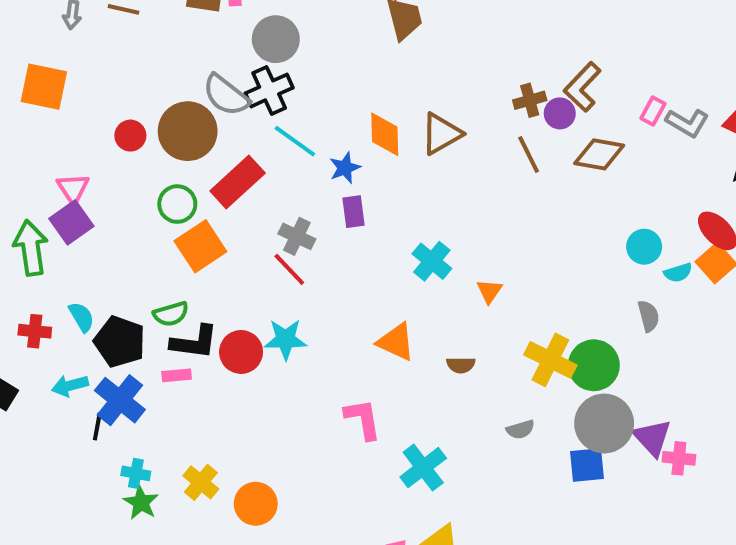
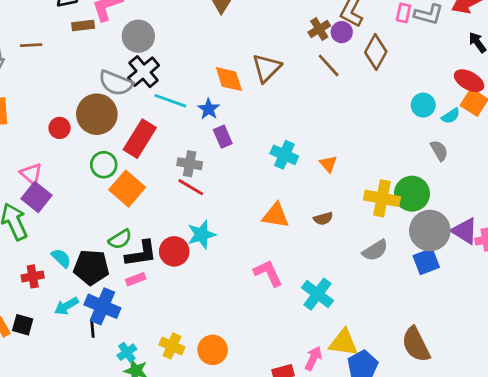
brown diamond: (599, 154) -> (376, 52), turned -56
gray semicircle: (520, 429) -> (375, 250), size x1.4
cyan cross: (136, 473) -> (127, 352), turned -30

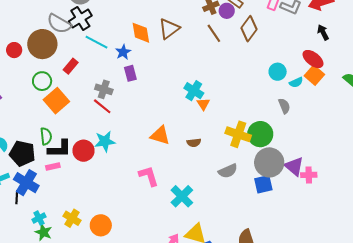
red rectangle: (140, 139) -> (71, 66), size x0.6
cyan cross: (284, 155) -> (194, 91), moved
green semicircle: (120, 239) -> (46, 136), turned -72

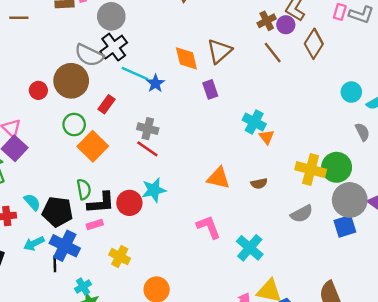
blue star: (123, 52) -> (155, 83), moved
purple rectangle: (130, 73) -> (210, 89), moved
yellow cross: (72, 218) -> (120, 257), moved

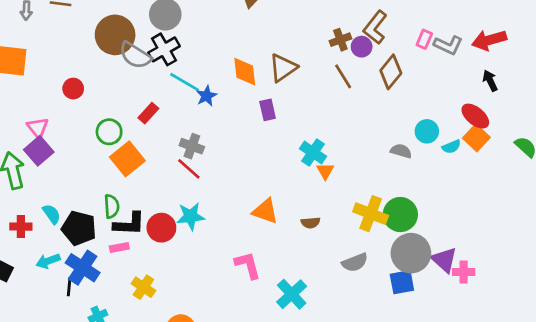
brown circle: (71, 81) -> (115, 35), moved
gray semicircle: (362, 132) -> (401, 151), moved, turned -54

